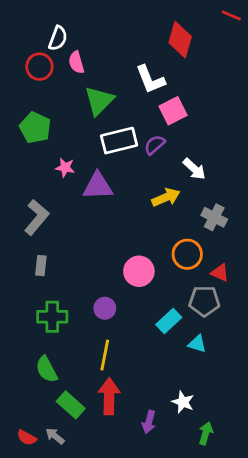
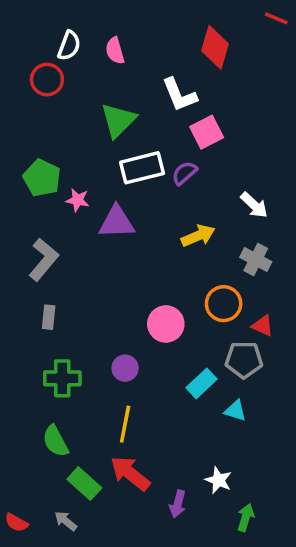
pink semicircle: (76, 62) -> (115, 51), moved
green pentagon: (35, 128) -> (42, 178), moved
white arrow: (194, 169) -> (254, 205), moved
red arrow: (109, 396) -> (130, 473), turned -52
red semicircle: (27, 438) -> (16, 523), moved

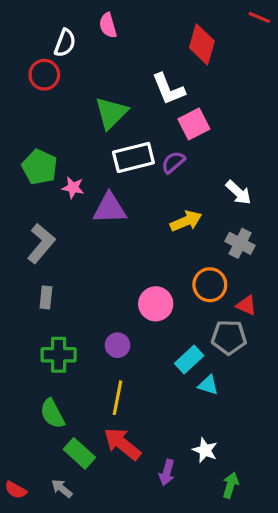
pink semicircle: (115, 51) -> (108, 25), moved
cyan triangle: (235, 411) -> (208, 385), moved

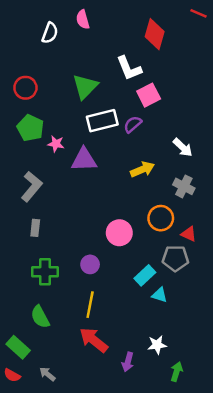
red circle: (44, 75) -> (25, 88), moved
white star: (205, 450) -> (157, 345), turned -30
green rectangle: (79, 453) -> (18, 347), moved

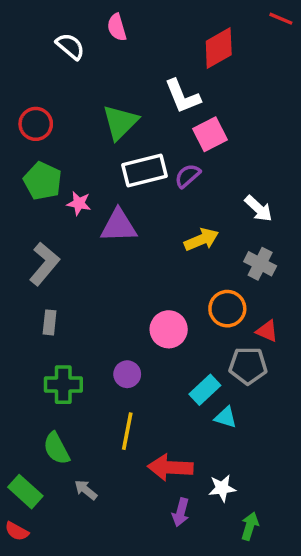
white semicircle: (50, 33) -> (70, 46), turned -70
red diamond: (155, 34) -> (219, 48), turned 44
red arrow: (94, 340) -> (170, 467), moved, turned -36
gray arrow: (47, 374) -> (86, 490), moved

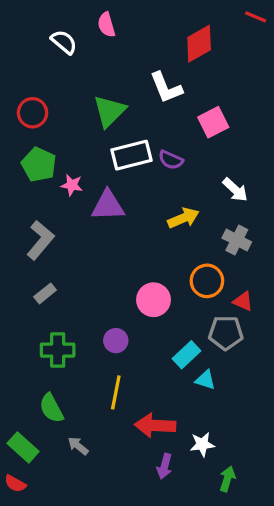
pink square: (210, 134) -> (213, 122), moved
purple semicircle: (188, 176) -> (171, 160), turned -115
gray rectangle: (50, 322) -> (45, 293), turned 45

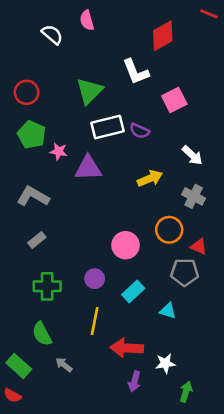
gray L-shape: (40, 240) -> (33, 196), turned -100
cyan rectangle: (186, 355) -> (133, 291), moved

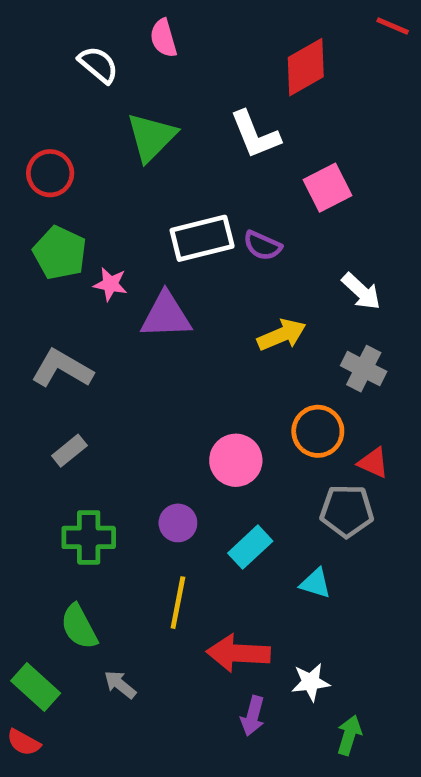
green triangle: (90, 91) -> (151, 137), moved

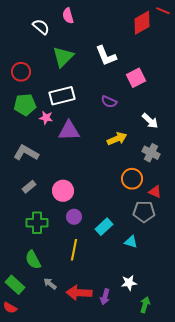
red diamond: (306, 67) -> (142, 23), moved
white rectangle: (202, 238) -> (62, 96), moved
green pentagon: (60, 253) -> (25, 105), turned -30
pink circle: (236, 460) -> (63, 191), moved
red arrow: (238, 653) -> (79, 293), moved

